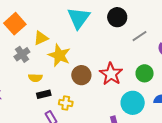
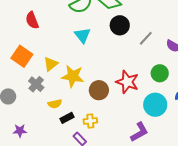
cyan triangle: (79, 18) -> (82, 35), size x0.7

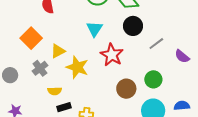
green circle: (160, 73) -> (153, 79), moved
red star: (127, 82) -> (112, 55), moved
brown circle: (99, 90) -> (126, 89), moved

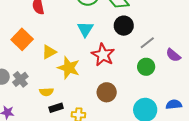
gray cross: (40, 68) -> (20, 79), moved
green circle: (153, 79) -> (146, 67), moved
brown circle: (126, 89) -> (107, 92), moved

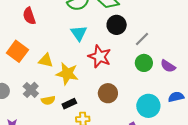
yellow triangle: (49, 52) -> (46, 60), turned 49
purple semicircle: (173, 55) -> (168, 66), moved
gray cross: (20, 79) -> (31, 90), moved
black rectangle: (56, 108) -> (69, 104), moved

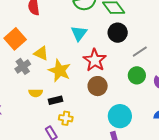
gray cross: (31, 90) -> (23, 66), moved
brown circle: (108, 93) -> (98, 86), moved
cyan circle: (148, 106) -> (120, 116), moved

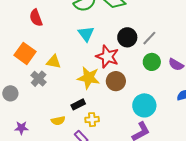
black circle: (118, 33) -> (127, 37), moved
yellow star: (60, 71) -> (89, 78), moved
yellow semicircle: (36, 93) -> (58, 121), moved

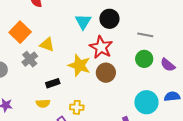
black circle: (127, 37) -> (109, 19), moved
gray line: (149, 38) -> (145, 35), turned 49
black rectangle: (78, 104) -> (53, 83), moved
cyan circle: (144, 105) -> (146, 102), moved

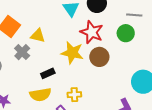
green circle: (144, 59) -> (126, 33), moved
yellow semicircle: (43, 103) -> (40, 95), size x1.5

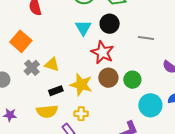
green circle: (126, 33) -> (132, 80), moved
yellow triangle: (38, 36) -> (52, 64), moved
yellow star: (72, 53) -> (81, 85), moved

